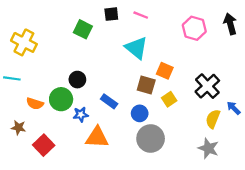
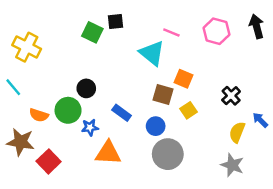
black square: (111, 14) -> (115, 22), moved
pink line: (141, 15) -> (171, 32), moved
cyan line: (12, 78) -> (13, 87), turned 42
black cross: (207, 86) -> (231, 96), size x0.7
brown star: (18, 128) -> (21, 142), size x1.6

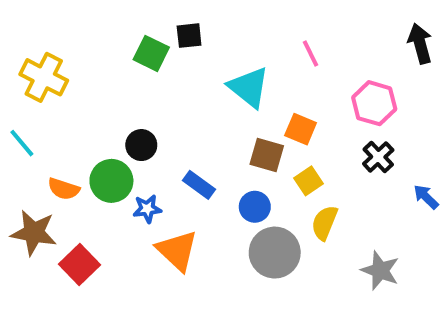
pink hexagon: (216, 31) -> (374, 103), moved
pink line: (171, 32) -> (311, 53), moved, turned 42
yellow semicircle: (237, 132) -> (324, 223), moved
orange triangle: (108, 153) -> (177, 251), turned 40

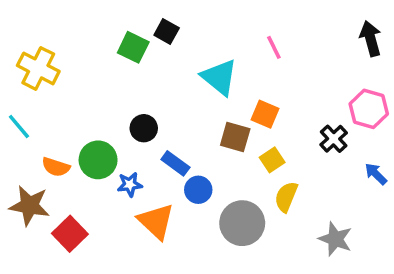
black square: (189, 36) -> (167, 32), turned 35
pink hexagon: (374, 103) -> (369, 109), moved
black circle: (141, 145) -> (144, 128), moved
blue circle: (255, 207) -> (198, 190), moved

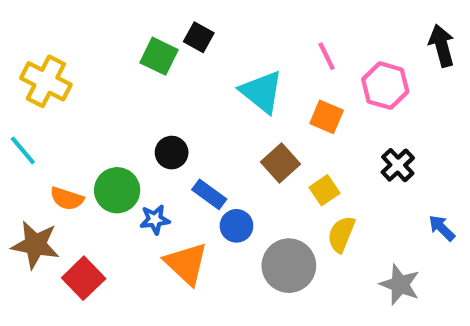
pink hexagon: (369, 109) -> (385, 86), moved
orange square: (265, 114) -> (327, 117), moved
brown square: (235, 137) -> (280, 163), turned 32
blue arrow: (376, 174) -> (442, 228), moved

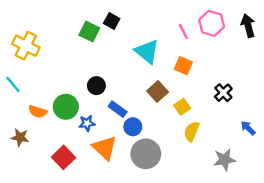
pink hexagon: (385, 86) -> (212, 23), moved
brown star: (35, 245) -> (20, 137), size x0.7
gray circle: (289, 266) -> (146, 154), moved
red square: (84, 278) -> (63, 157), moved
gray star: (400, 284) -> (225, 160), turned -30

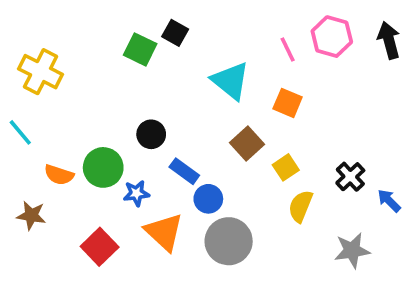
black cross: (223, 93) -> (350, 177), moved

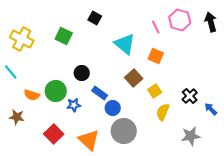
green square: (140, 49) -> (64, 36), moved
orange triangle: (164, 232) -> (89, 140), moved

